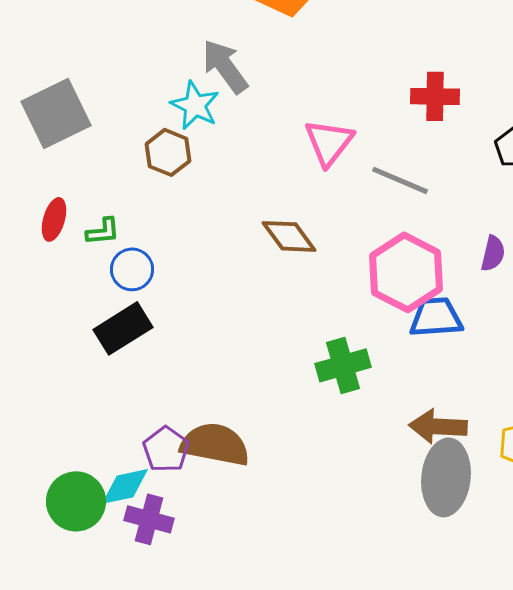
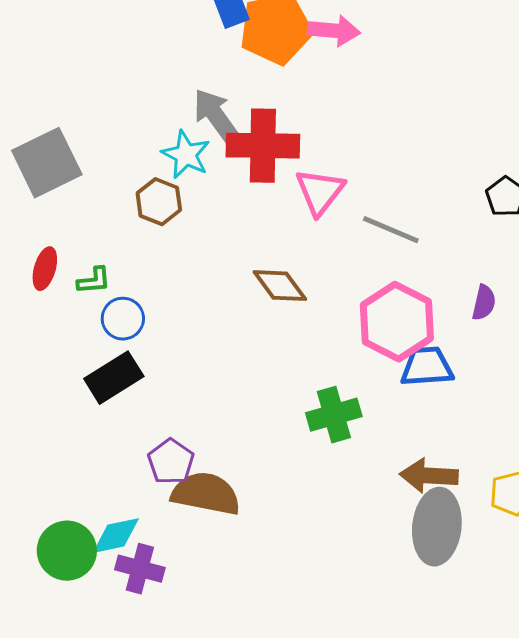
red cross: (435, 96) -> (263, 146), moved, size x1.5
purple pentagon: (166, 449) -> (171, 462), moved

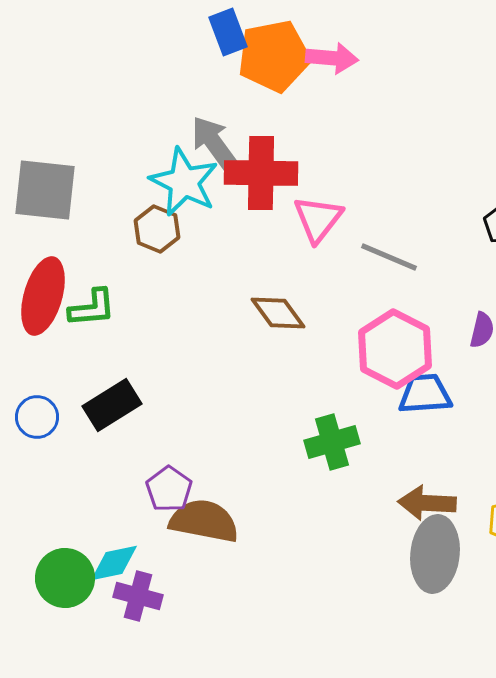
cyan star: (186, 155) -> (184, 182), size x1.4
gray square: (47, 163) -> (45, 190), turned 32
red ellipse: (45, 269) -> (43, 296), size x1.8
green L-shape: (94, 281) -> (92, 308), size x1.4
blue circle: (123, 319) -> (37, 417), moved

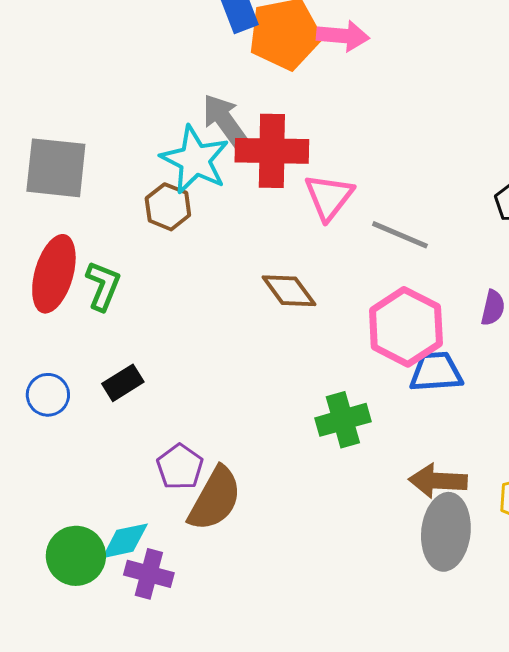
green L-shape: (92, 308) -> (103, 286), turned -63
black rectangle: (112, 405) -> (123, 383), size x0.7
brown semicircle: (204, 521) -> (215, 499), turned 108

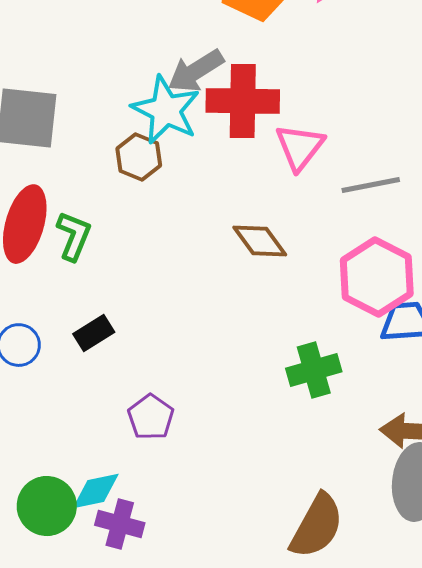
gray arrow: (225, 121) -> (196, 71), turned -86
gray line: (400, 235) -> (371, 185), turned -34
brown semicircle: (215, 499) -> (317, 526), moved

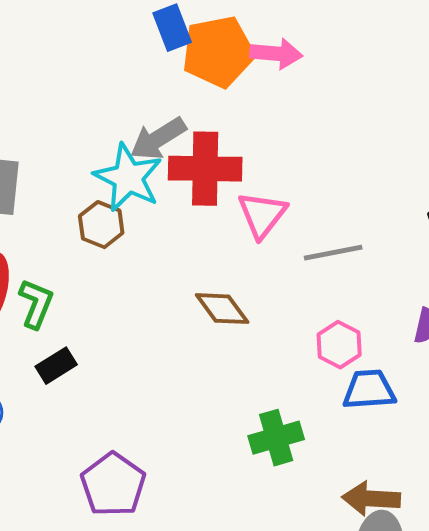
pink hexagon: (377, 277) -> (339, 345), size x0.6
black rectangle: (94, 333) -> (56, 366), moved
purple pentagon: (151, 417) -> (113, 485), size x1.4

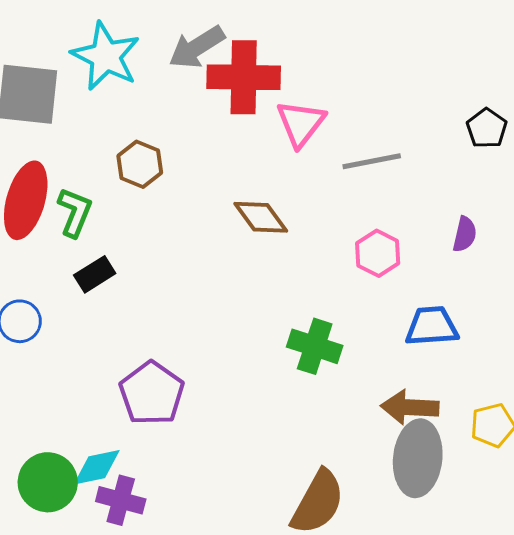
cyan star: (128, 178) -> (106, 56), moved
brown hexagon: (101, 225) -> (140, 164), moved
blue trapezoid: (369, 390) -> (432, 326), moved
green cross: (276, 438) -> (315, 346), turned 34

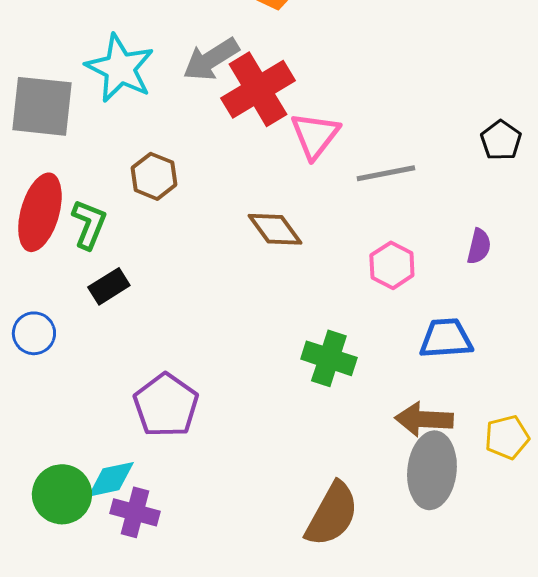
red cross: (244, 77) -> (258, 89), turned -32

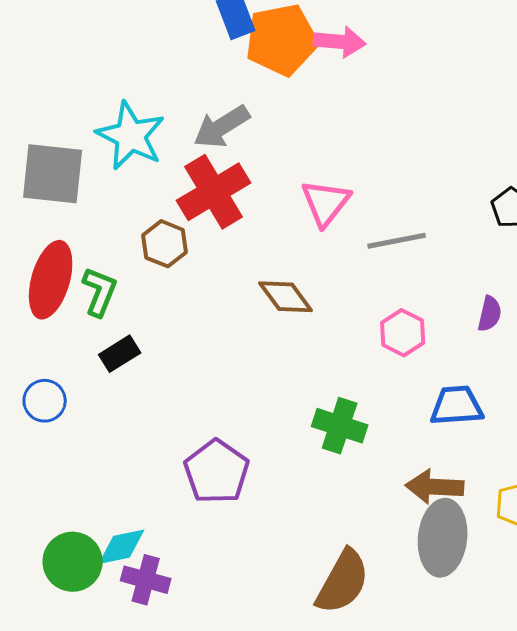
red cross: (258, 89) -> (214, 192), moved
purple pentagon: (166, 405) -> (217, 472), moved

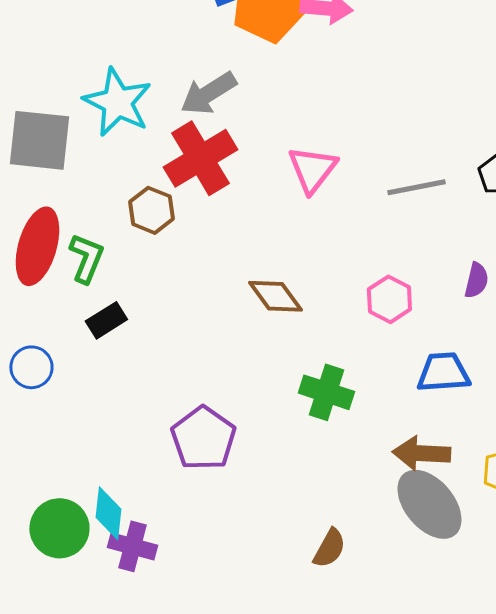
gray line: (397, 241) -> (416, 187), moved
brown diamond: (286, 297) -> (275, 296), moved
gray ellipse: (443, 538) -> (429, 504), turned -46
cyan diamond: (122, 547) -> (108, 513), turned -72
brown semicircle: (343, 582) -> (329, 548), size x0.6

